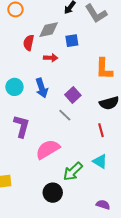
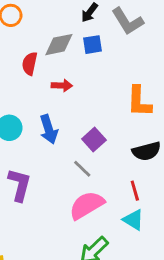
blue square: (72, 41) -> (92, 45), moved
pink semicircle: (48, 149) -> (87, 205), moved
cyan triangle: (100, 161) -> (133, 220), moved

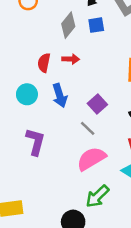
gray diamond: (59, 45) -> (68, 25), turned -40
red semicircle: (30, 64) -> (44, 63), moved

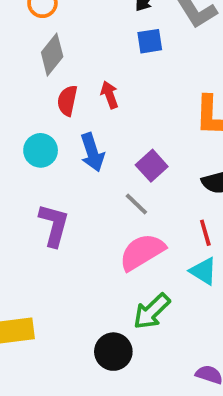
gray diamond: (68, 25) -> (52, 55), moved
red arrow: (71, 59) -> (110, 95), turned -112

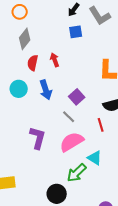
purple L-shape: (54, 225) -> (38, 138), moved
red line: (205, 233) -> (101, 125), moved
cyan triangle: (203, 271) -> (95, 158), moved

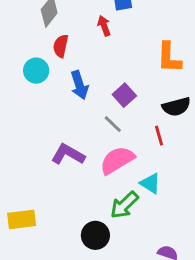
red arrow: (55, 60) -> (104, 26), moved
cyan circle: (19, 89) -> (36, 71), moved
purple L-shape: (38, 138) -> (68, 154), turned -75

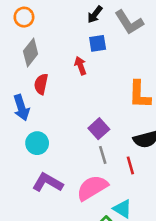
cyan circle: (36, 71) -> (37, 143), moved
blue arrow: (80, 85) -> (21, 108), moved
gray line: (113, 124) -> (103, 155), moved, turned 30

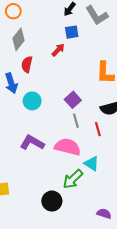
red arrow: (80, 66) -> (58, 50), turned 64
cyan circle: (37, 143) -> (32, 101), moved
pink semicircle: (92, 188) -> (68, 147), turned 45

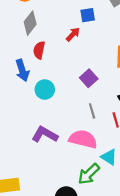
purple square: (73, 100) -> (89, 78), moved

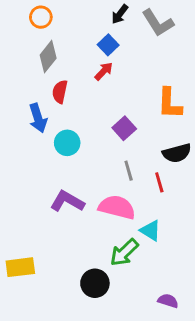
blue square: (88, 15) -> (108, 45), moved, turned -35

